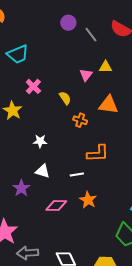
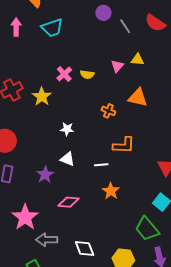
cyan trapezoid: (18, 54) -> (52, 28), moved
yellow semicircle: (65, 98) -> (87, 74), moved, turned 128
pink diamond: (56, 205) -> (69, 202), moved

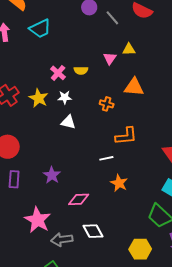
white star: (67, 129) -> (65, 97), moved
white triangle: (67, 159) -> (68, 122), moved
white diamond: (85, 248) -> (93, 231), moved

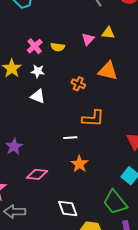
white diamond: (93, 231) -> (68, 208), moved

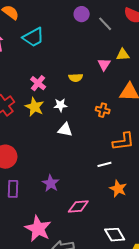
pink cross: (35, 46) -> (38, 83), moved

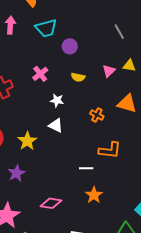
purple circle: (82, 14) -> (70, 46), moved
yellow star: (34, 107) -> (27, 141), moved
purple star: (51, 183) -> (16, 173), moved

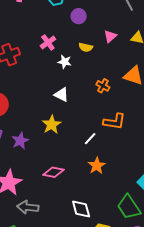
pink triangle: (109, 71) -> (110, 36), moved
white star: (57, 100) -> (65, 62), moved
yellow star: (27, 141) -> (52, 125), moved
white line: (86, 168) -> (90, 139), turned -48

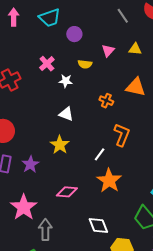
orange L-shape: (114, 122) -> (122, 135), turned -70
orange star: (97, 166) -> (109, 181), size x1.4
gray arrow: (28, 207) -> (45, 230), turned 90

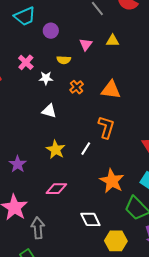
orange triangle: (136, 87) -> (111, 90), moved
orange cross: (106, 101) -> (77, 87), moved, turned 32
yellow star: (60, 145) -> (56, 150), moved
orange star: (109, 181) -> (112, 181), moved

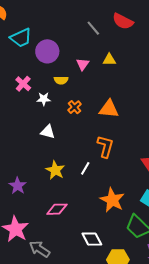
purple circle: (51, 31) -> (47, 51), size x1.5
gray arrow: (38, 228) -> (40, 249), turned -50

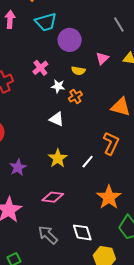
orange cross: (75, 107) -> (75, 97), moved
gray arrow: (40, 249) -> (48, 235), moved

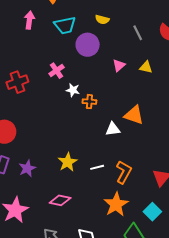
yellow semicircle: (78, 71) -> (102, 20), moved
orange cross: (75, 97) -> (89, 102), turned 32
white triangle: (57, 119) -> (113, 129), moved, turned -35
orange L-shape: (111, 143) -> (124, 172), moved
white line: (88, 162) -> (97, 167), turned 32

